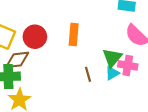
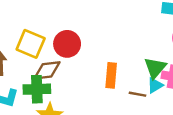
orange rectangle: (74, 34) -> (111, 75), moved
brown line: (88, 74) -> (138, 94), moved, turned -64

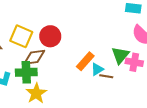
orange rectangle: (111, 75) -> (85, 61), turned 36
cyan triangle: (155, 85) -> (97, 69), moved

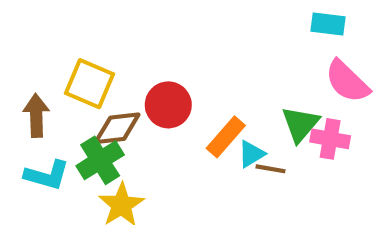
red circle: (50, 36) -> (168, 105), moved
green cross: (26, 72) -> (100, 160), turned -30

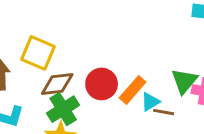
red circle: (168, 105) -> (102, 84), moved
green cross: (100, 160) -> (63, 109), moved

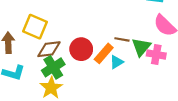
brown line: (164, 112) -> (122, 39), moved

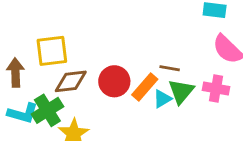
yellow square: (35, 27) -> (52, 51), turned -30
green triangle: (141, 47) -> (181, 91), moved
green cross: (53, 67) -> (47, 110), moved

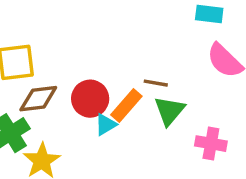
pink cross: (216, 89) -> (211, 144), moved
cyan triangle: (162, 99) -> (106, 125), moved

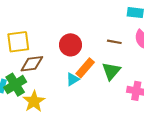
brown line: (156, 83) -> (114, 42), moved
red circle: (90, 99) -> (70, 45), moved

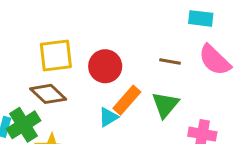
yellow square: (18, 42) -> (56, 55), moved
brown diamond: (32, 64) -> (48, 94), turned 50

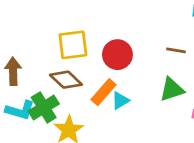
orange rectangle: (127, 100) -> (104, 92), moved
green triangle: (165, 105) -> (172, 89), turned 32

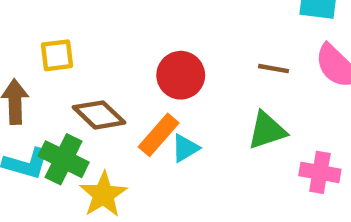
yellow square: (73, 45) -> (57, 55), moved, size x0.7
green cross: (44, 107) -> (64, 159), turned -32

